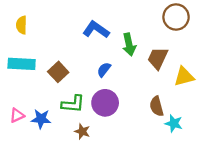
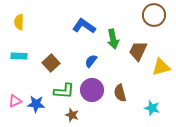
cyan rectangle: (22, 64) -> (19, 56), size x0.7
brown semicircle: (157, 106) -> (120, 93), moved

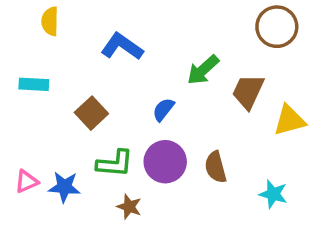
yellow semicircle: (19, 22) -> (50, 21), moved
blue L-shape: (84, 26) -> (122, 46), moved
green arrow: (113, 39) -> (203, 70), turned 60
cyan rectangle: (19, 56) -> (34, 84), moved

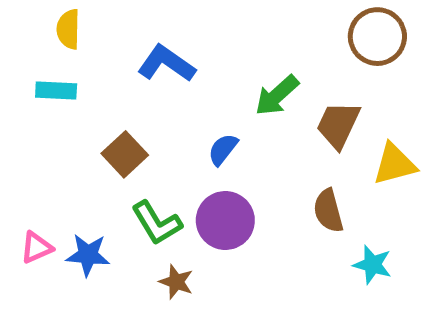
cyan rectangle: (34, 84) -> (56, 91), moved
green L-shape: (115, 164) -> (157, 223), turned 54
brown semicircle: (216, 167) -> (328, 211), moved

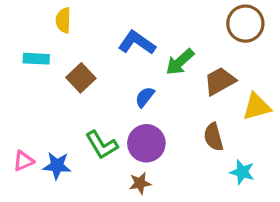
yellow semicircle: (68, 29) -> (63, 20), moved
blue L-shape: (166, 64) -> (137, 43), moved
brown trapezoid: (338, 125) -> (220, 81), turned 36
brown square: (125, 154) -> (81, 78), moved
brown star: (176, 282) -> (140, 183), moved, turned -30

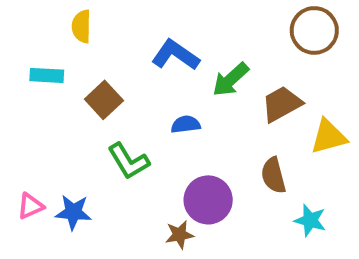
blue semicircle: (145, 97) -> (186, 124), turned 45
purple circle: (146, 143) -> (208, 200), moved
green L-shape: (102, 145) -> (128, 161), moved

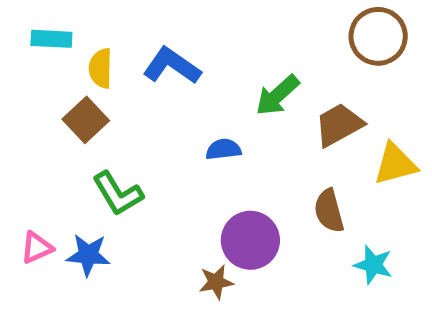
yellow semicircle: (81, 26) -> (101, 68), moved
blue L-shape: (175, 55) -> (172, 66), moved
cyan rectangle: (47, 75) -> (51, 39), moved
brown square: (104, 100) -> (86, 120), moved
green L-shape: (128, 161) -> (118, 194), moved

